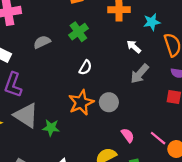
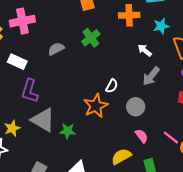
white semicircle: (85, 67) -> (112, 86), moved
gray circle: (109, 102) -> (136, 107), moved

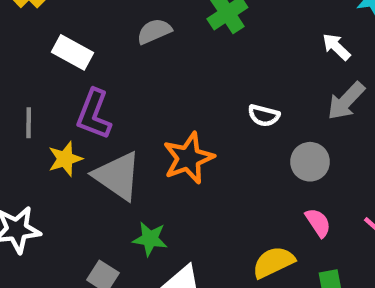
white semicircle: (112, 86) -> (264, 116), turned 72
orange star: (96, 106) -> (188, 158), moved
yellow star: (12, 128) -> (65, 159), moved
green star: (68, 131) -> (150, 239), moved

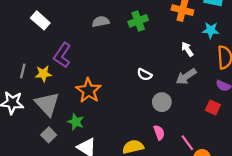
white rectangle: (73, 52) -> (40, 20), moved
gray line: (29, 123) -> (23, 71), moved
orange star: (188, 158) -> (89, 90), moved, turned -30
gray triangle: (117, 176) -> (47, 104), moved

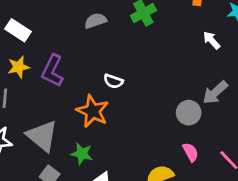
yellow star: (43, 74) -> (19, 67), moved
white semicircle: (144, 75) -> (113, 81), moved
gray arrow: (186, 77) -> (215, 92), moved

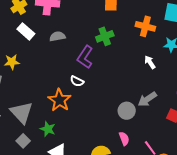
gray semicircle: (96, 21) -> (57, 36), moved
white rectangle: (18, 30) -> (26, 31), moved
purple L-shape: (52, 71) -> (85, 57), moved

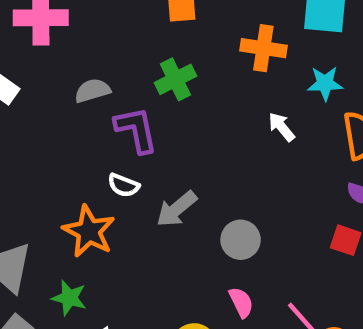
gray semicircle: (57, 36) -> (92, 91), moved
purple L-shape: (85, 57) -> (136, 130), turned 140
gray arrow: (147, 99) -> (177, 209), moved

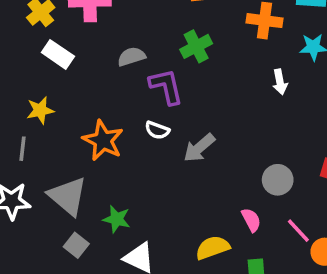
white arrow: (281, 127) -> (280, 82), turned -150
orange star: (89, 231) -> (103, 140), moved
gray circle: (241, 240) -> (278, 180), moved

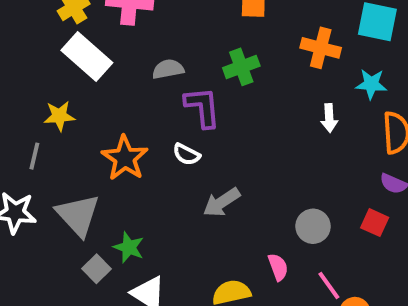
white rectangle: (58, 54) -> (87, 56), size x1.4
gray arrow: (199, 148) -> (221, 202), moved
gray square: (76, 245) -> (96, 269), moved

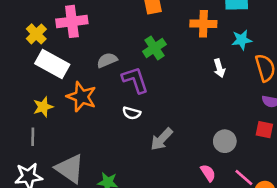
orange star: (125, 158) -> (82, 97), moved

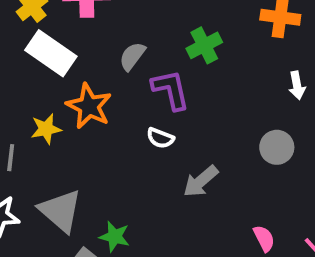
gray semicircle: (107, 60) -> (132, 56), turned -36
yellow star: (43, 107) -> (46, 129), moved
gray circle: (225, 141) -> (277, 147), moved

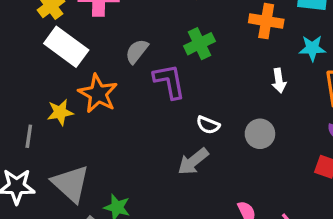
white semicircle: (160, 138) -> (208, 125), moved

